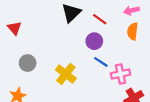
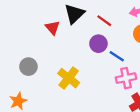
red triangle: (14, 28) -> (53, 28), moved
blue line: (101, 62) -> (117, 56), moved

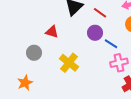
red triangle: (53, 28) -> (52, 32), moved, turned -32

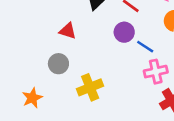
gray circle: (34, 53) -> (58, 64), moved
yellow cross: (69, 63) -> (90, 87), moved, turned 30

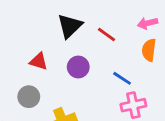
purple circle: (124, 32) -> (78, 67), moved

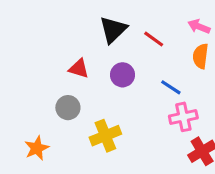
pink arrow: (148, 23) -> (199, 27), turned 36

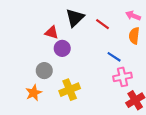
red triangle: (79, 69) -> (52, 33), moved
purple circle: (123, 75) -> (62, 48), moved
orange star: (37, 148) -> (34, 93), moved

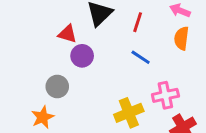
red line: (102, 24) -> (138, 22), turned 72
blue line: (114, 57) -> (141, 57), moved
yellow cross: (70, 90) -> (129, 113), moved

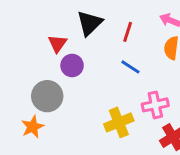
red triangle: (67, 34) -> (57, 44), turned 48
gray circle: (57, 87) -> (47, 96), size x1.4

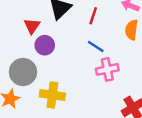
pink cross: (155, 105) -> (107, 69), moved
yellow cross: (119, 122) -> (52, 95), moved, turned 30

